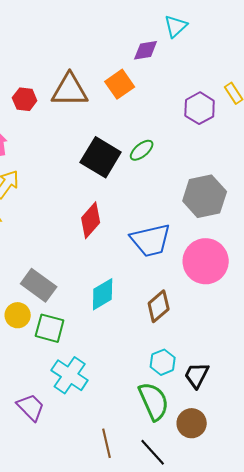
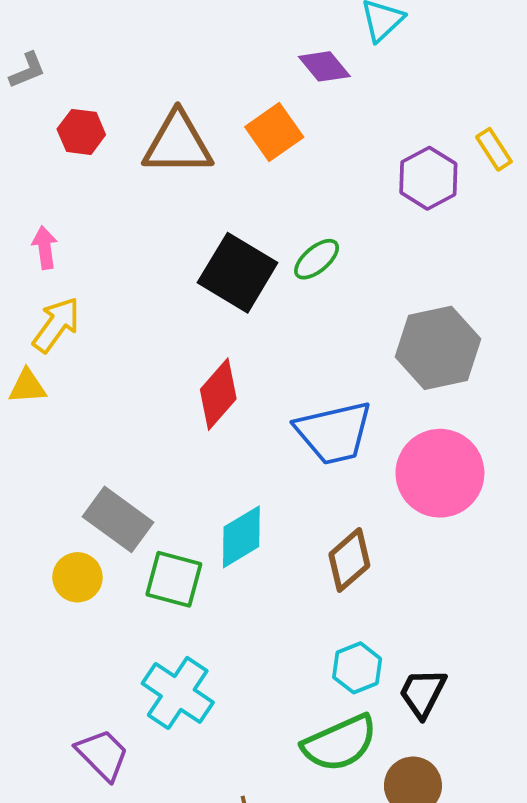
purple diamond: (146, 50) -> (324, 66), turned 60
red hexagon: (25, 99) -> (81, 132), moved
green square: (50, 328) -> (174, 579), moved
green semicircle: (154, 401) -> (340, 743), turned 90

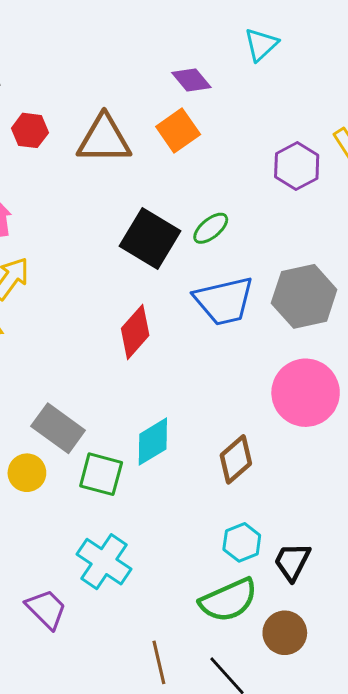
purple diamond: (324, 66) -> (191, 80), moved
blue trapezoid: (334, 433) -> (224, 301), moved

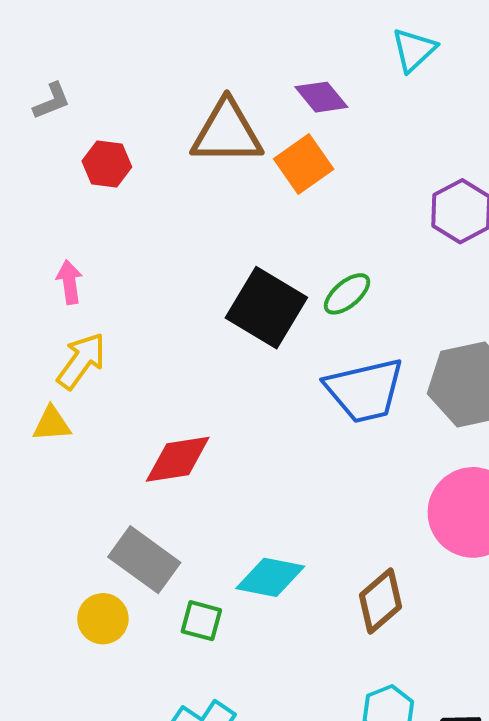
brown triangle: (104, 139) -> (227, 132), moved
red diamond: (135, 332) -> (178, 459), moved, turned 40
cyan diamond: (153, 442) -> (270, 577), turned 42
green square: (101, 474) -> (201, 621), size x0.7

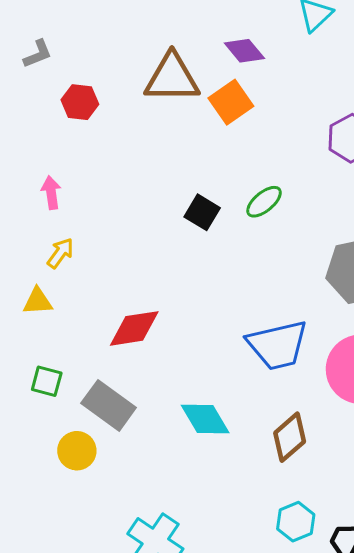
black square: (266, 308) -> (202, 212), size x0.6
yellow arrow: (81, 361) -> (60, 253), size x0.7
blue trapezoid: (365, 390) -> (278, 345), moved
cyan diamond: (270, 577) -> (205, 419), turned 48
green square: (201, 621) -> (47, 381), moved

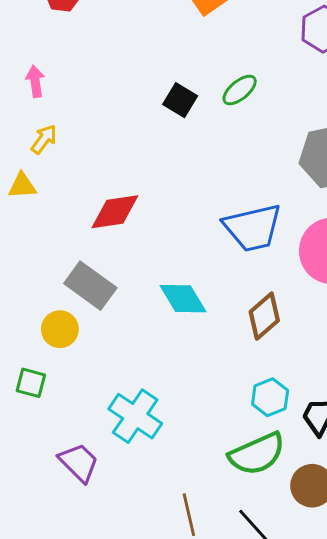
green square: (47, 381) -> (31, 383), moved

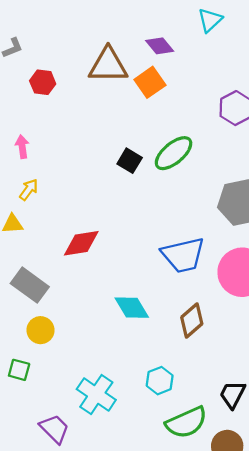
green ellipse: (240, 90) -> (174, 153), size x1.5
gray rectangle: (90, 286) -> (30, 285), moved
cyan hexagon: (270, 397) -> (160, 381), moved

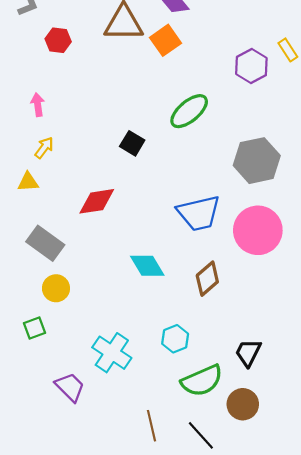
black square: (130, 161) -> (132, 143), moved
green square: (19, 370) -> (35, 328), turned -35

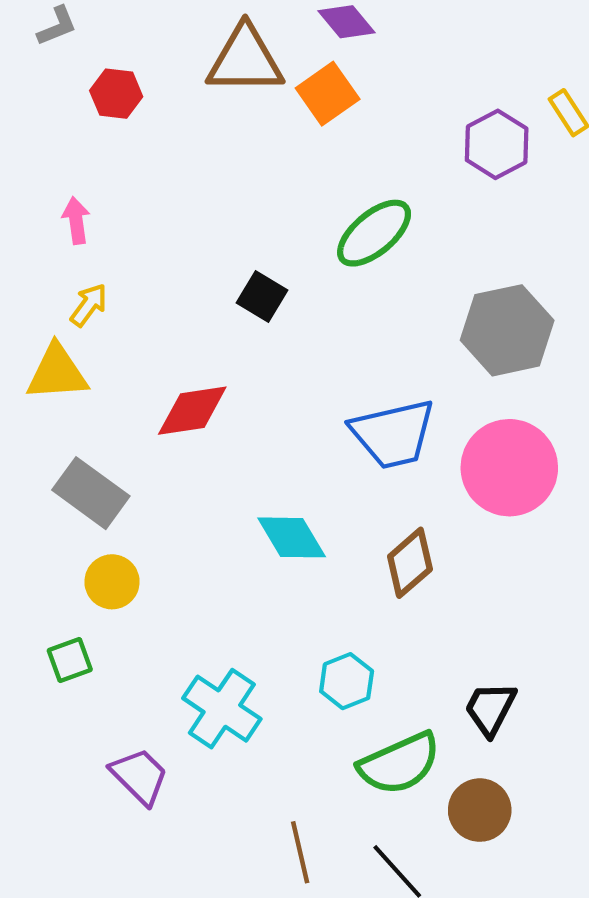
yellow triangle: (28, 182) -> (57, 373), size x1.5

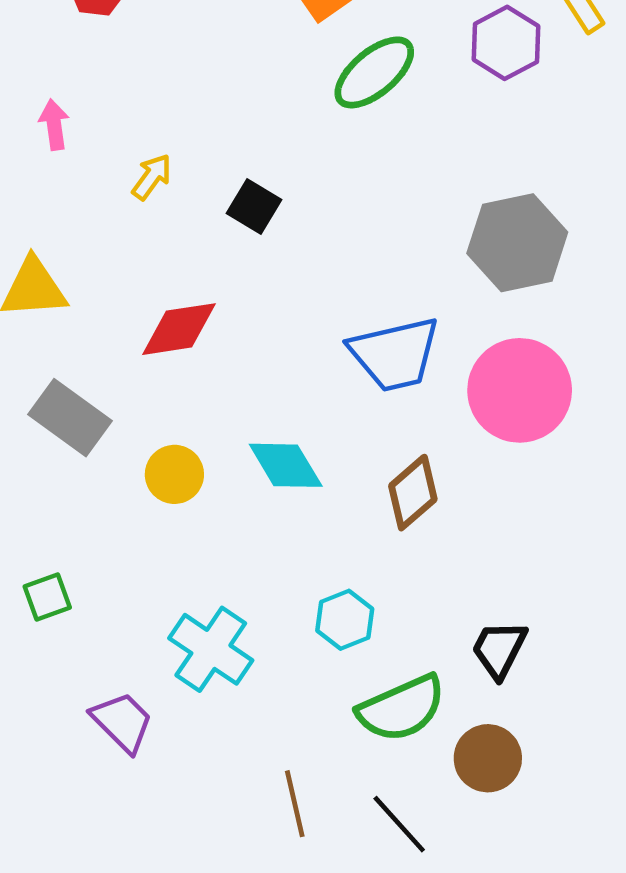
green ellipse: (374, 233) -> (374, 72), moved
yellow arrow: (89, 305) -> (152, 177), moved
yellow circle: (112, 582) -> (174, 474), moved

